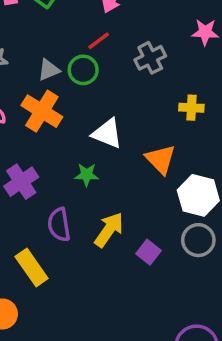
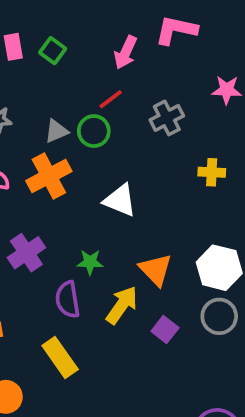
orange cross: (42, 111) -> (49, 176), turned 30
orange triangle: (160, 159) -> (156, 270), moved
green star: (87, 175) -> (90, 262), moved
yellow rectangle: (32, 268) -> (60, 358), moved

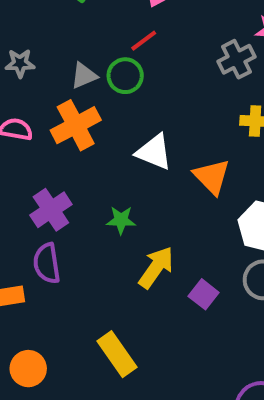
gray cross: (167, 118) -> (237, 59), moved
orange triangle: (156, 270) -> (212, 177), moved
purple semicircle: (68, 300) -> (47, 263), moved
yellow rectangle: (60, 358) -> (117, 354), moved

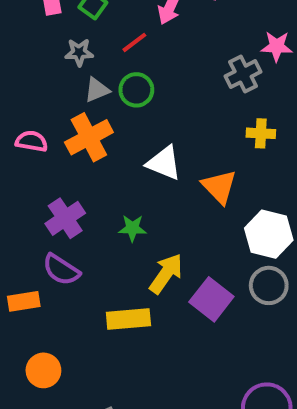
red line: (144, 41) -> (134, 42), moved
gray star: (20, 63) -> (79, 52), moved
purple semicircle: (47, 263) -> (61, 270), turned -48
purple square: (204, 294) -> (211, 299), size x1.5
yellow rectangle: (117, 354) -> (128, 319), moved, turned -60

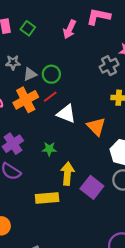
red line: (134, 42) -> (50, 97), moved
gray star: (79, 52) -> (13, 62), moved
yellow arrow: (166, 274) -> (67, 174), turned -30

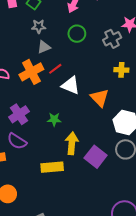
gray star: (13, 62) -> (39, 26), moved
gray triangle: (30, 74) -> (44, 47), moved
green circle: (51, 74) -> (77, 34), moved

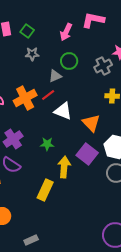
gray triangle: (44, 47) -> (55, 76), moved
purple square: (96, 157) -> (87, 154), moved
yellow rectangle: (52, 167) -> (45, 190), turned -60

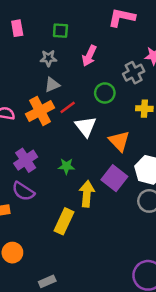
green square: (27, 31) -> (60, 31), moved, turned -32
pink arrow: (66, 32) -> (89, 56), moved
green circle: (69, 61) -> (105, 93), moved
gray triangle: (55, 76) -> (52, 85), moved
white triangle: (63, 111) -> (86, 127), turned 30

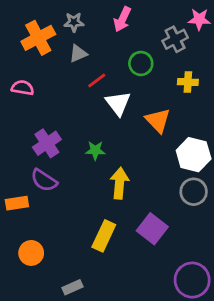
orange cross: (40, 111) -> (38, 38), moved
purple square: (114, 178) -> (152, 229), moved
yellow rectangle: (64, 221) -> (104, 236), moved

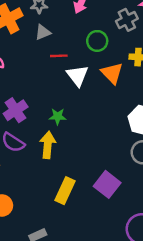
red line: (97, 81) -> (59, 56), turned 35
orange triangle: (158, 120) -> (112, 73), moved
yellow arrow: (119, 183) -> (48, 145), moved

